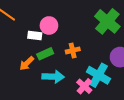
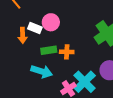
green rectangle: (45, 54) -> (49, 50), moved
orange arrow: (27, 63) -> (23, 35), moved, turned -63

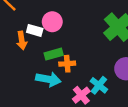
orange cross: (67, 52) -> (67, 64), moved
cyan cross: (85, 82) -> (99, 85), size x0.7

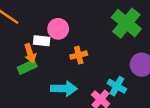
green rectangle: (54, 54) -> (27, 67), moved
orange cross: (67, 64) -> (79, 55), moved

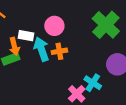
pink circle: (58, 29) -> (54, 26), moved
cyan arrow: (64, 89) -> (41, 49), moved, turned -115

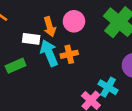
pink circle: (54, 26) -> (74, 21), moved
orange arrow: (14, 46) -> (50, 27), moved

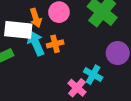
white rectangle: (31, 39) -> (18, 30), size x1.6

